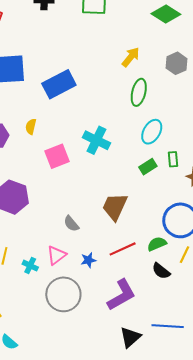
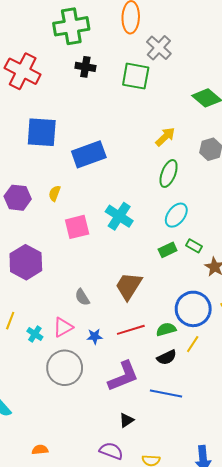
green rectangle: (173, 159) -> (194, 246), turned -63
black semicircle: (161, 271) -> (167, 357), turned -72
blue line: (168, 326) -> (166, 394), moved
black triangle: (130, 337) -> (126, 420), size x0.7

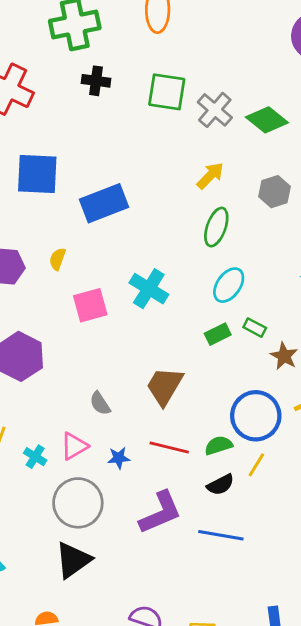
gray cross: (159, 48) -> (215, 110), moved
red line: (131, 330) -> (169, 447), turned 32
black triangle: (126, 420) -> (73, 560), moved, size x1.8

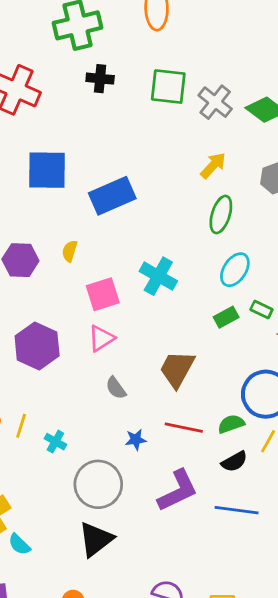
pink triangle: (74, 446) -> (101, 338), moved

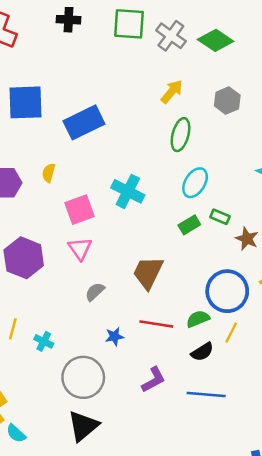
pink triangle: (101, 338) -> (80, 248), turned -30
gray semicircle: (116, 388) -> (95, 292), turned 85
purple L-shape: (178, 491) -> (154, 380), size x0.7

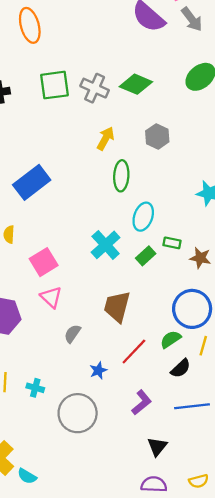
cyan cross: (128, 191) -> (106, 245), moved, turned 32
red line: (156, 324) -> (134, 352), turned -44
black triangle: (83, 426) -> (157, 447), moved, size x0.7

